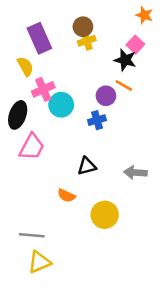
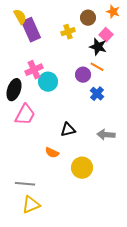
brown circle: (83, 27) -> (88, 18), moved
yellow semicircle: (25, 66) -> (20, 17), moved
blue cross: (97, 120) -> (97, 94), moved, turned -32

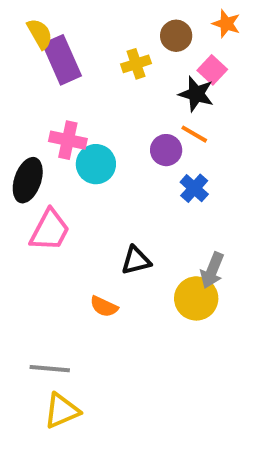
pink cross: (34, 70) -> (68, 140), turned 36
gray arrow: (106, 135) -> (212, 270), turned -72
yellow circle: (82, 168) -> (196, 298), moved

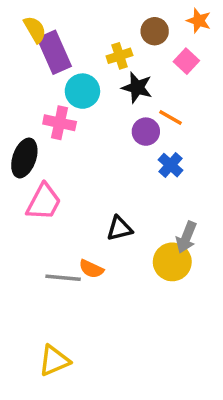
black star: (196, 94) -> (137, 88), moved
cyan circle: (96, 164) -> (82, 91), moved
gray line: (50, 369) -> (63, 278), moved

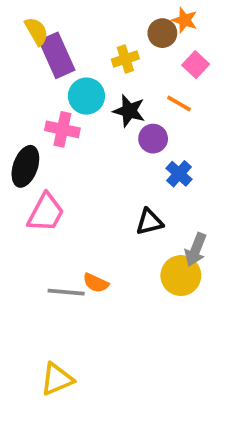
orange star: (199, 21) -> (185, 20), moved
black star: (137, 88) -> (129, 111), moved
orange line: (170, 117) -> (179, 103), moved
black triangle: (119, 228) -> (149, 222), moved

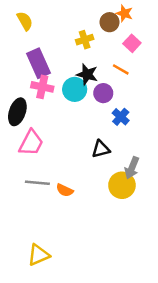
purple rectangle: (57, 55) -> (39, 63), moved
cyan circle: (86, 96) -> (75, 89), moved
gray line: (66, 292) -> (37, 183), moved

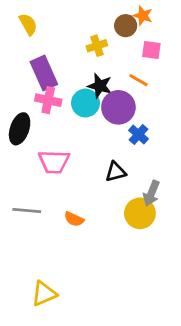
pink square: (132, 43) -> (151, 50), turned -35
purple circle: (103, 93) -> (118, 107), size x1.5
pink trapezoid: (31, 143) -> (54, 162), moved, turned 64
gray line: (37, 183) -> (27, 210), moved

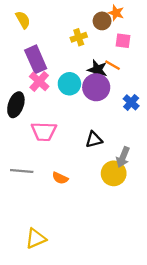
black star: (100, 86) -> (97, 70), moved
pink cross: (48, 100) -> (39, 81), turned 30
blue cross: (138, 135) -> (131, 102), moved

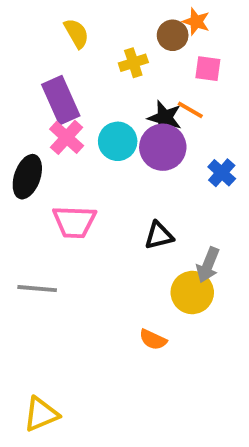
yellow semicircle: (23, 20) -> (76, 33), moved
orange semicircle: (60, 178) -> (153, 340), moved
yellow triangle: (36, 239) -> (41, 414), moved

